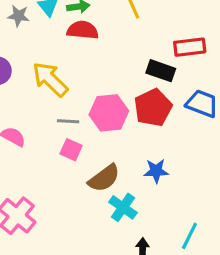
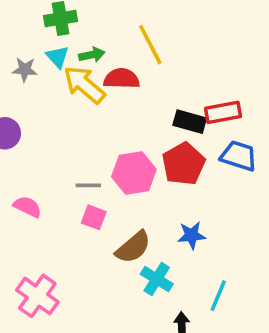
red semicircle: (83, 30) -> (122, 79), moved
red rectangle: (190, 47) -> (223, 112), moved
yellow arrow: (50, 79) -> (84, 85), moved
cyan line: (189, 236) -> (218, 296), moved

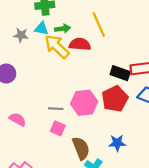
cyan triangle: (58, 57) -> (42, 29), turned -40
brown semicircle: (133, 247) -> (81, 148), turned -75

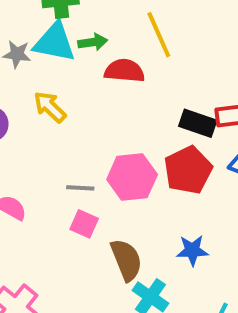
cyan triangle: (42, 29) -> (55, 42), size x1.6
yellow arrow: (57, 47) -> (50, 107), moved, size x0.7

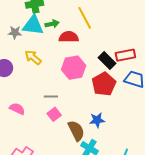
black rectangle: (198, 123) -> (107, 60), turned 30
pink hexagon: (132, 177) -> (74, 68), moved
pink square: (84, 224) -> (54, 114), turned 32
blue star: (192, 250) -> (97, 120), moved

